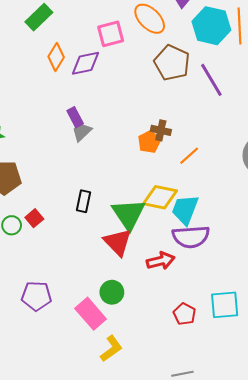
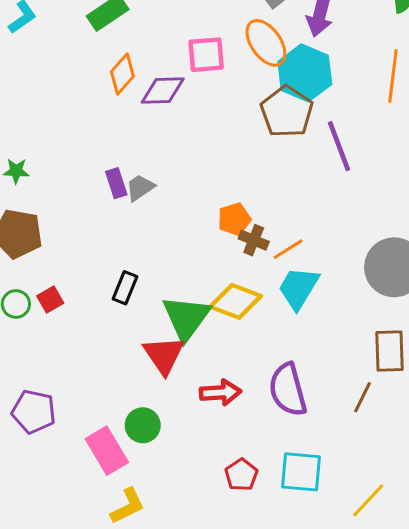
cyan hexagon: (211, 26) -> (305, 73), moved
purple rectangle: (75, 117) -> (116, 183), moved
brown cross: (161, 130) -> (254, 240), moved
cyan trapezoid: (185, 210) -> (298, 288), moved
purple semicircle: (191, 237) -> (288, 390), moved, turned 69

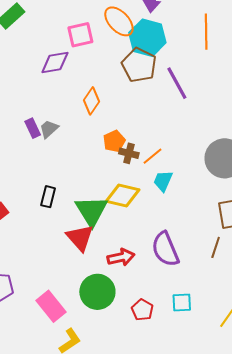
orange diamond: (122, 74) -> (91, 101), moved
cyan trapezoid: (298, 288) -> (163, 181), size x0.7
green circle: (143, 425) -> (97, 292), moved, size x1.5
cyan square: (301, 472) -> (182, 303), size x0.7

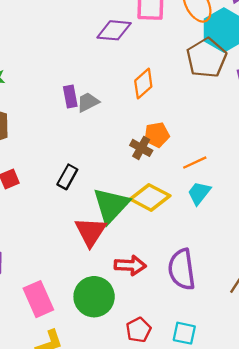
brown cross: (129, 153) -> (141, 148), moved

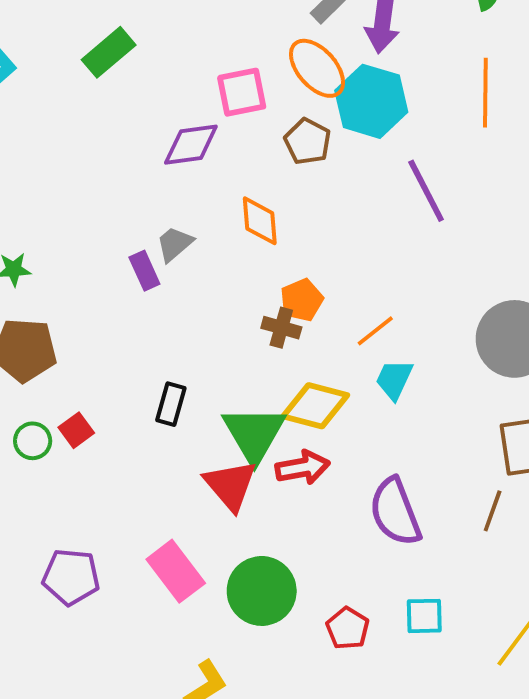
brown pentagon: (206, 58) -> (308, 141), moved, size x0.7
orange diamond: (143, 84) -> (260, 221), turned -40
gray trapezoid: (88, 102) -> (175, 244), moved
red arrow: (130, 265) -> (303, 468), moved
pink rectangle: (38, 299) -> (176, 571), moved

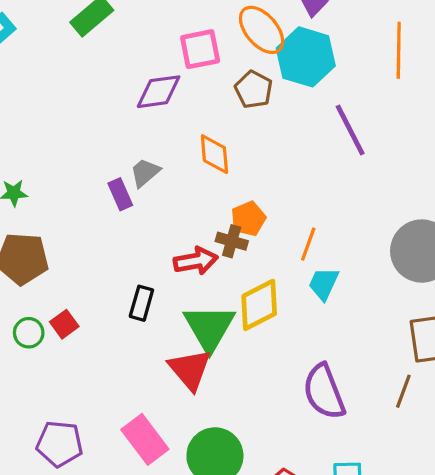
orange line: (375, 331) -> (308, 244), turned -32
yellow diamond: (315, 406) -> (259, 305), turned -42
red arrow: (303, 468) -> (196, 261), moved

